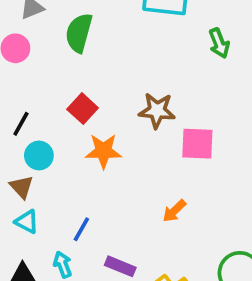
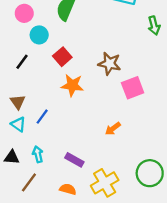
pink square: (197, 144) -> (133, 88), turned -30
cyan circle: (39, 155) -> (39, 35), moved
blue line: (81, 229) -> (42, 117), moved

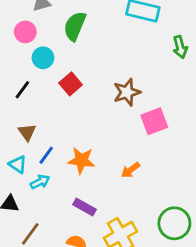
brown star: (109, 64) -> (127, 92), turned -30
orange star: (72, 85) -> (81, 160), moved
brown triangle: (18, 102) -> (27, 132), moved
cyan arrow: (38, 154) -> (40, 182), moved, turned 77

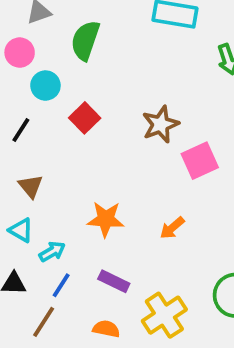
blue line: (46, 155) -> (61, 285), moved

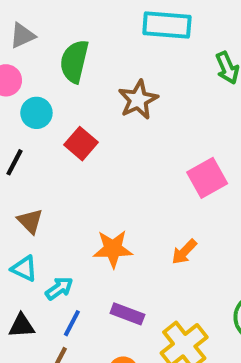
brown star: (160, 124) -> (138, 100), moved

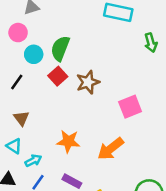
green semicircle: (74, 61) -> (60, 48), moved
brown star: (138, 100) -> (88, 82), moved
orange arrow: (184, 252) -> (111, 149), size x1.6

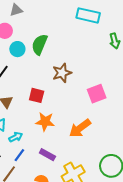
red square: (58, 76) -> (37, 95), moved, turned -35

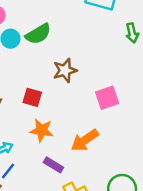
green semicircle: (40, 44) -> (38, 34), turned -145
purple rectangle: (47, 155) -> (53, 165), moved

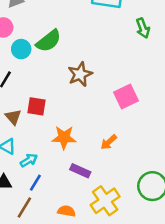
red square: (32, 97) -> (36, 106), moved
orange arrow: (85, 140) -> (109, 142), size x0.6

